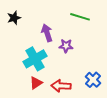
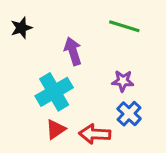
purple star: (66, 46) -> (123, 81), moved
blue cross: (93, 80) -> (129, 114), moved

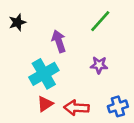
green line: (124, 26) -> (100, 21), turned -65
blue cross: (129, 114) -> (118, 106), moved, turned 30

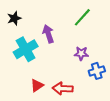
cyan cross: (44, 74) -> (26, 49), moved
blue cross: (118, 106) -> (97, 71), moved

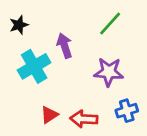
purple star: (81, 53) -> (109, 72), size x1.5
blue cross: (97, 71) -> (127, 111), moved

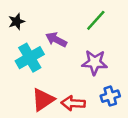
purple arrow: (65, 46) -> (56, 40), turned -45
red triangle: (49, 115) -> (43, 100), size x1.5

